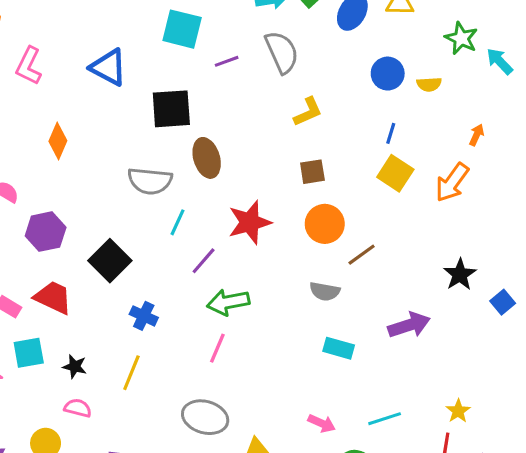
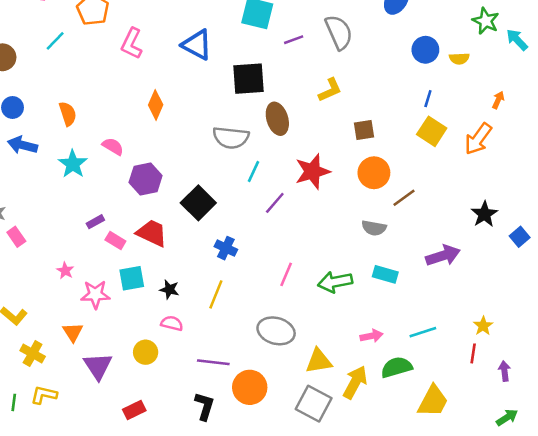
yellow L-shape: (308, 112) -> (330, 90), moved
green arrow: (228, 302) -> (335, 282), moved
pink arrow: (322, 423) -> (371, 336), turned -35

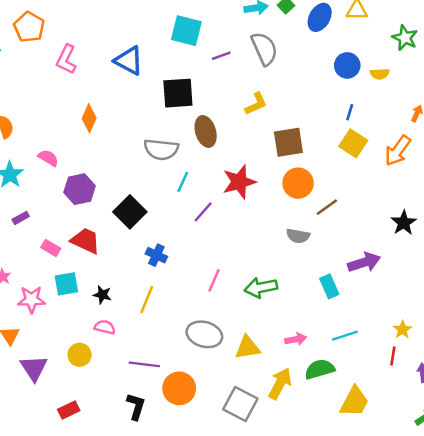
brown square: (364, 130) -> (288, 142), size x1.5
purple rectangle: (95, 222) -> (21, 218), moved
cyan rectangle: (385, 274) -> (329, 286), moved, turned 50
yellow triangle: (319, 361) -> (248, 348), moved

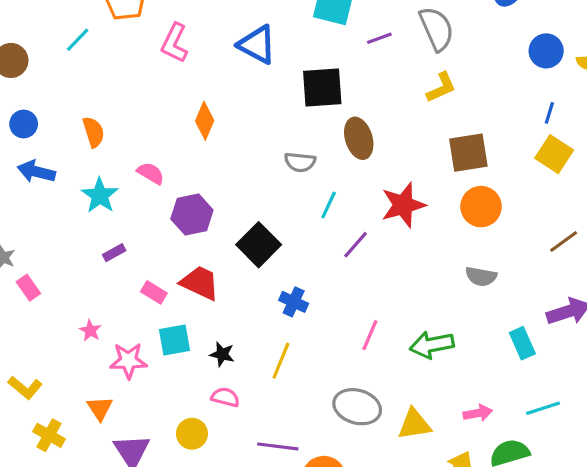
yellow L-shape: (256, 104) -> (441, 87), moved
gray semicircle: (161, 149) -> (300, 162), size x0.7
brown line: (327, 207) -> (564, 242), moved

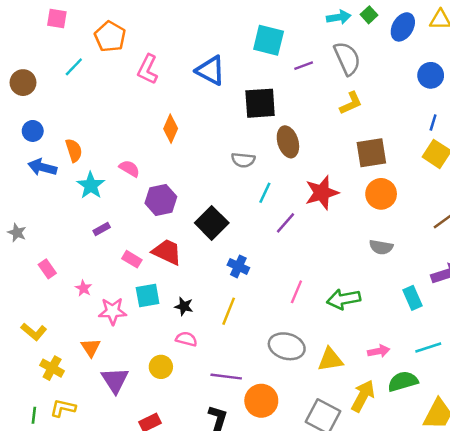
orange semicircle: (93, 132) -> (74, 150), moved
pink rectangle: (28, 288) -> (47, 269), moved

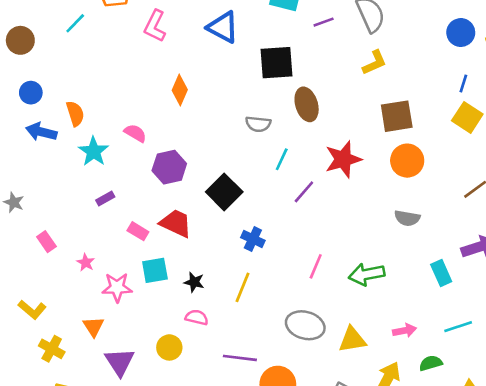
green semicircle: (403, 381) -> (431, 363), size x0.7

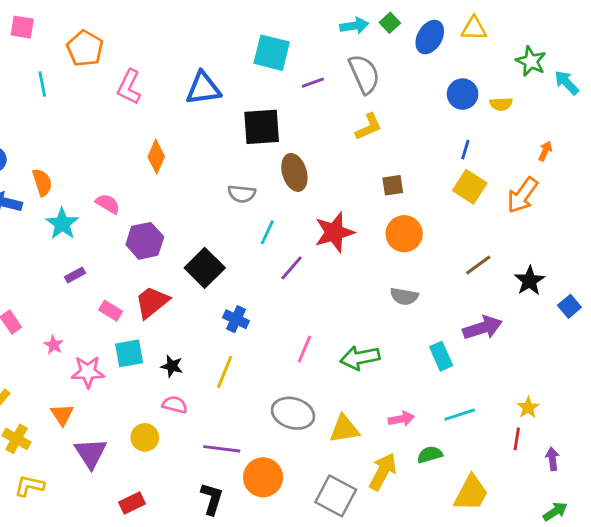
cyan line: (75, 23) -> (42, 84), turned -55
blue triangle: (223, 27) -> (203, 88), turned -36
brown square: (397, 116) -> (393, 185), size x0.6
red trapezoid: (176, 223) -> (152, 302), turned -64

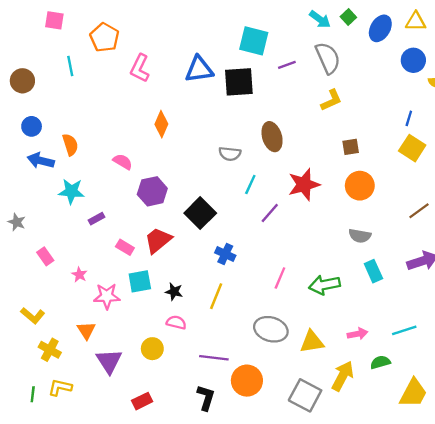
cyan arrow: (354, 26) -> (320, 19), turned 45
blue circle: (463, 94) -> (413, 60), moved
black square: (262, 127) -> (239, 82), moved
cyan star: (62, 224) -> (71, 191), moved, turned -30
cyan rectangle: (441, 356) -> (373, 271), moved

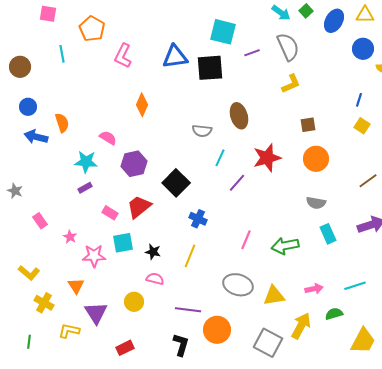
yellow square: (412, 148) -> (362, 126), size x0.7
cyan star: (71, 191) -> (86, 162), moved
yellow L-shape: (60, 387) -> (69, 331), moved

